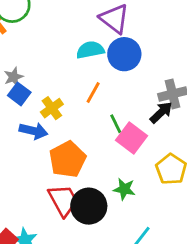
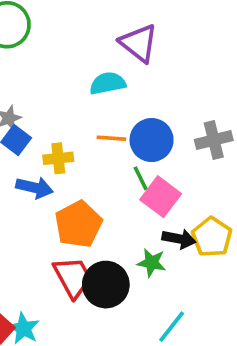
blue circle: (124, 54) -> (152, 140), moved
orange line: (93, 92) -> (111, 138), turned 65
yellow cross: (52, 108) -> (58, 158), turned 30
black arrow: (161, 112) -> (179, 239), moved, turned 55

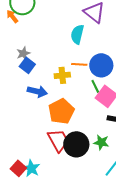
cyan semicircle: (108, 83) -> (77, 34), turned -66
yellow cross: (58, 158) -> (62, 75), moved
green star: (152, 263) -> (101, 142), moved

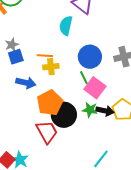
orange line: (79, 64) -> (45, 56), moved
blue square: (27, 65) -> (16, 57), turned 35
green star: (101, 142) -> (90, 110), moved
black circle: (76, 144) -> (64, 115), moved

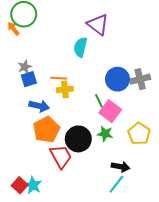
blue circle: (90, 57) -> (117, 79), moved
orange pentagon: (50, 103) -> (46, 130), moved
black arrow: (105, 111) -> (121, 167), moved

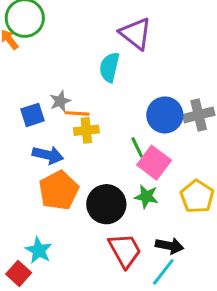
gray star: (25, 67) -> (60, 101), moved
red trapezoid: (61, 156) -> (125, 250), moved
cyan star: (33, 185) -> (39, 250), moved

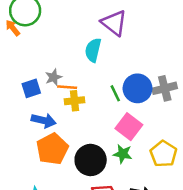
green line: (137, 147) -> (115, 93), moved

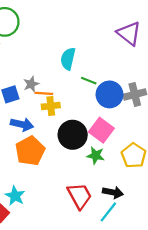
purple triangle: (114, 23) -> (129, 33), moved
green line: (115, 93) -> (89, 81), moved, turned -42
black circle: (91, 160) -> (73, 135), moved

